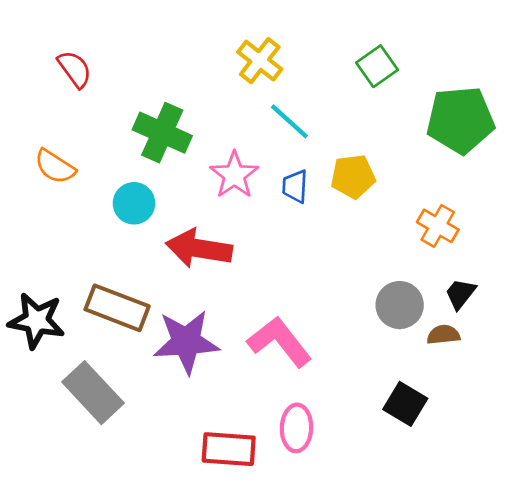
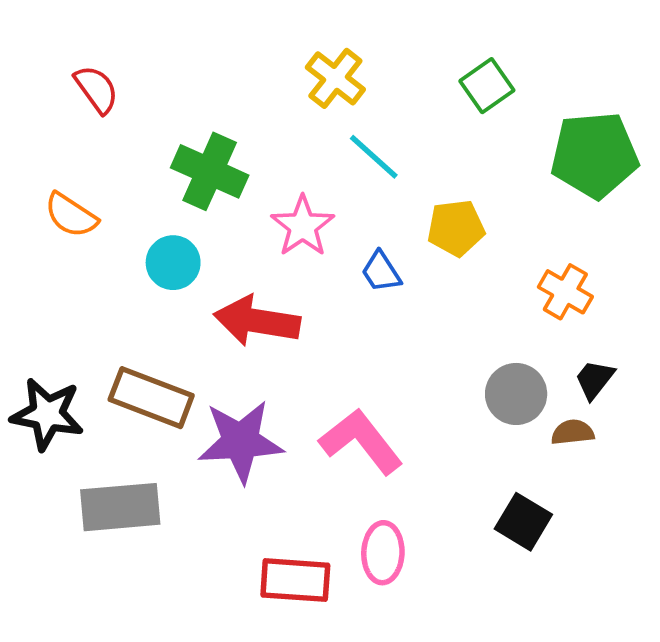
blue trapezoid: (295, 186) -> (381, 272), moved, turned -36
gray rectangle: (93, 393) -> (120, 507), turned -52

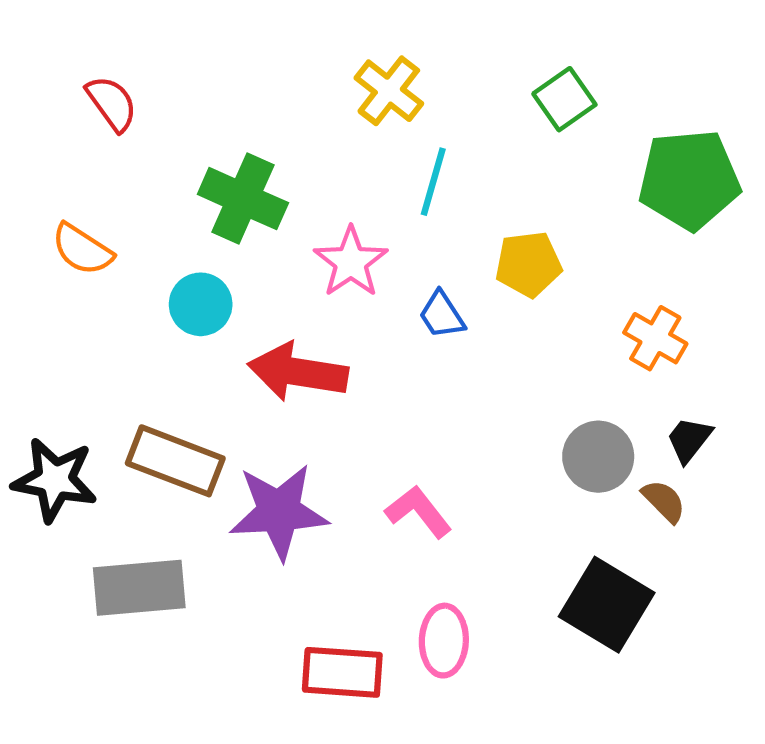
cyan line: (374, 157) -> (433, 182), turned 64
brown semicircle: (573, 432) -> (664, 501), turned 51
pink L-shape: (361, 441) -> (418, 512), size x0.7
black square: (523, 522) -> (607, 605), size x1.4

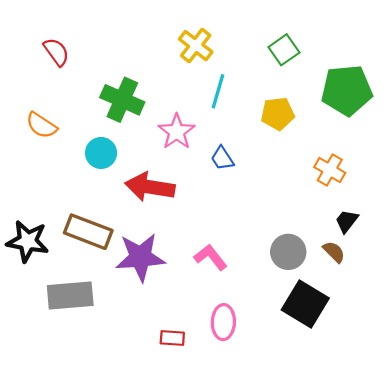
yellow pentagon: (528, 264) -> (278, 114), moved
gray circle: (598, 457) -> (288, 252), moved
red rectangle: (342, 672) -> (172, 338), size x0.6

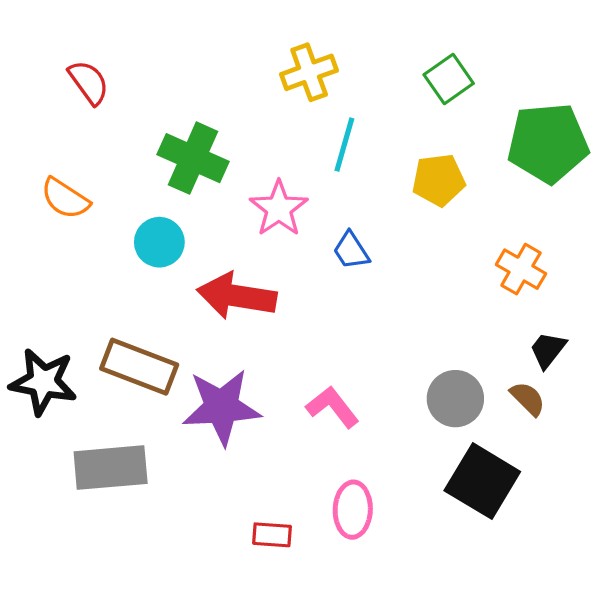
yellow cross: (196, 46) -> (309, 72), turned 32

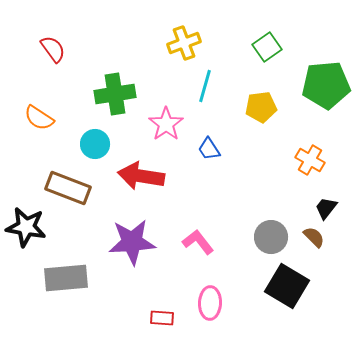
green cross: (193, 158) -> (115, 94), turned -33
brown rectangle: (139, 367) -> (68, 188), moved

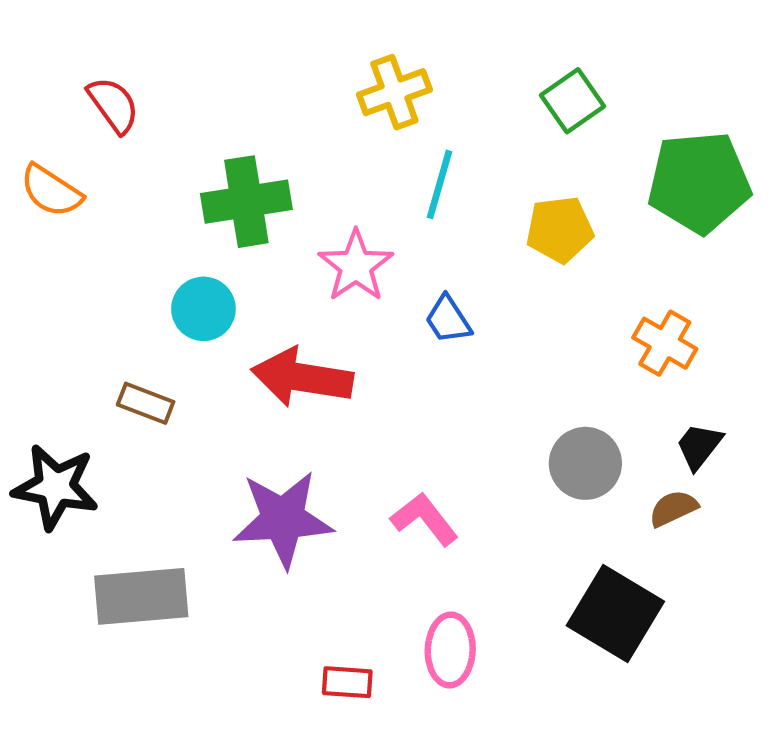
orange semicircle: (39, 118) -> (51, 191), moved
brown rectangle: (68, 188) -> (146, 403), size x0.6
gray circle: (271, 237) -> (585, 463), moved
brown semicircle: (314, 237) -> (673, 508), turned -70

